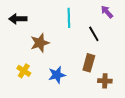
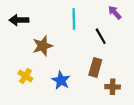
blue star: (57, 75) -> (61, 80), turned -30

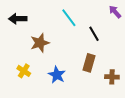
purple arrow: (115, 12) -> (115, 12), moved
cyan line: (74, 19) -> (69, 18), turned -36
brown cross: (113, 87) -> (112, 77), moved

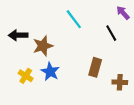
black arrow: (18, 19) -> (18, 35), moved
black line: (94, 34) -> (111, 33), moved
blue star: (57, 75) -> (50, 72), moved

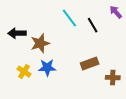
black line: (111, 33) -> (93, 25), moved
brown rectangle: (95, 67) -> (90, 63), turned 54
blue star: (50, 72) -> (47, 67), turned -30

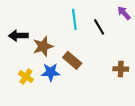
cyan line: (69, 18) -> (74, 19), turned 30
brown rectangle: (90, 63) -> (72, 60), moved, turned 60
brown cross: (113, 78) -> (121, 69), moved

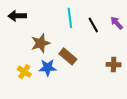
purple arrow: (124, 13) -> (117, 23), moved
black arrow: (18, 36) -> (17, 16), moved

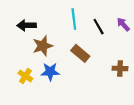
black arrow: (17, 16) -> (27, 25), moved
brown rectangle: (68, 56) -> (80, 53), moved

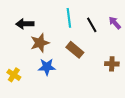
yellow cross: (25, 76) -> (14, 75), moved

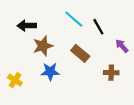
cyan line: (69, 18) -> (74, 19), turned -42
purple arrow: (115, 23) -> (122, 46), moved
brown cross: (112, 64) -> (111, 73), moved

